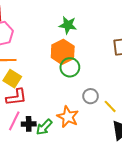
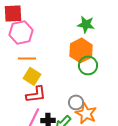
gray circle: (90, 96) -> (76, 102), moved

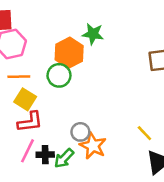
orange hexagon: (81, 50) -> (69, 53), moved
green circle: (88, 65) -> (59, 75), moved

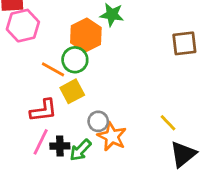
orange line: (19, 77) -> (53, 69), moved, turned 30
yellow square: (25, 99) -> (72, 91), moved, turned 30

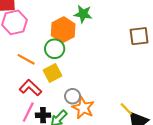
orange line: (53, 69) -> (26, 59), moved
red L-shape: (43, 110) -> (30, 88), turned -130
yellow line: (168, 123) -> (126, 109), moved

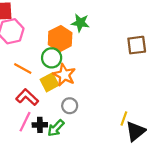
orange star: (83, 108) -> (64, 75), moved
yellow line: (126, 109) -> (124, 119), turned 64

